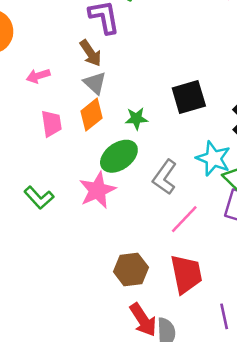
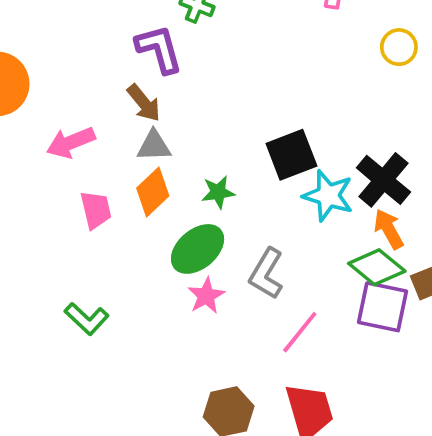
pink arrow: (38, 76) -> (71, 142), size x1.4
gray triangle: (95, 83) -> (154, 146), turned -40
cyan star: (213, 158) -> (328, 196), moved
pink star: (97, 190) -> (206, 296), moved, size x0.7

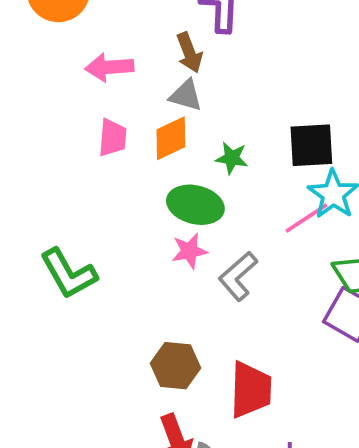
green ellipse: (198, 249) -> (195, 205), turned 36
gray L-shape: (266, 274) -> (238, 276), moved
green L-shape: (87, 319) -> (68, 274), moved, size x1.4
pink line: (300, 332) -> (306, 218), moved

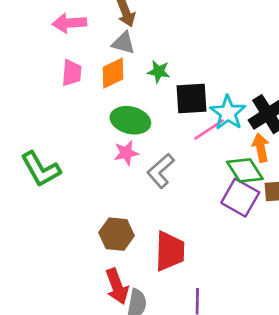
black square: (311, 145) -> (192, 99), moved
green star: (232, 158) -> (159, 72), moved

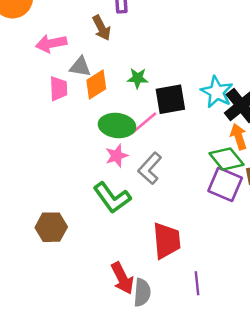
gray triangle: (123, 43) -> (80, 67), moved
cyan star: (228, 113) -> (217, 92), moved
pink line: (209, 130) -> (144, 123), moved
green L-shape: (41, 169) -> (112, 198), moved
brown hexagon: (116, 234) -> (51, 227), moved

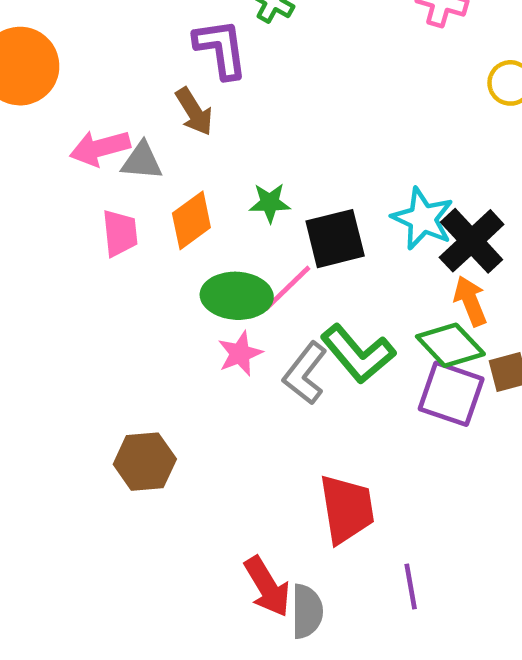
gray triangle: (80, 67) -> (142, 161), moved
green L-shape: (112, 198) -> (358, 354), moved
brown hexagon: (51, 227) -> (145, 462), moved

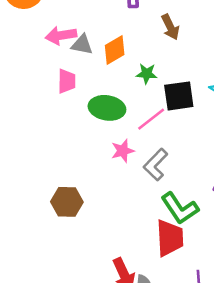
brown arrow: (194, 112) -> (170, 27), moved
orange diamond: (191, 220) -> (115, 50), moved
green ellipse: (237, 296) -> (107, 108), moved
green L-shape: (358, 354) -> (180, 208), moved

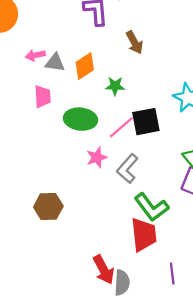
pink arrow: (61, 35) -> (35, 55), size x0.7
black square: (179, 96) -> (146, 122), moved

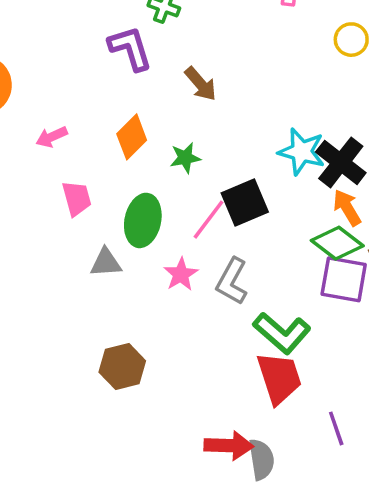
gray triangle: (55, 63) -> (106, 263), moved
green ellipse: (81, 119) -> (143, 220), turned -72
red arrow: (104, 270) -> (229, 446), turned -48

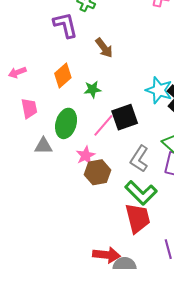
gray L-shape: (232, 281) -> (139, 159), moved
brown hexagon: (122, 366) -> (97, 172), moved
gray semicircle: (261, 459) -> (125, 264), turned -85

